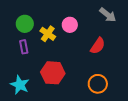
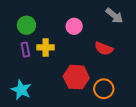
yellow cross: (48, 34) -> (46, 47), moved, turned -35
red semicircle: (98, 46) -> (104, 49), turned 78
red hexagon: (53, 73) -> (76, 77), moved

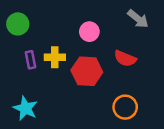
green circle: (26, 25) -> (18, 24), moved
red hexagon: (76, 77) -> (87, 71), moved

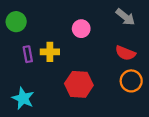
red semicircle: (125, 58) -> (125, 53), moved
red hexagon: (87, 71) -> (79, 84), moved
orange circle: (125, 107) -> (131, 81), moved

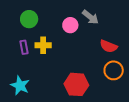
gray arrow: (125, 17) -> (90, 17), moved
green circle: (16, 22) -> (29, 19), moved
red hexagon: (79, 84) -> (76, 84), moved

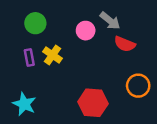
yellow cross: (43, 45) -> (53, 55), turned 35
red semicircle: (109, 46) -> (125, 44), moved

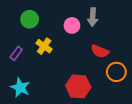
gray arrow: (110, 21) -> (93, 17), turned 54
red semicircle: (125, 44) -> (100, 51), moved
purple rectangle: (29, 57) -> (16, 53), moved, turned 48

